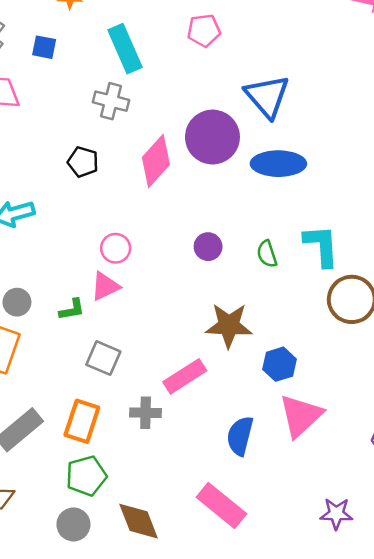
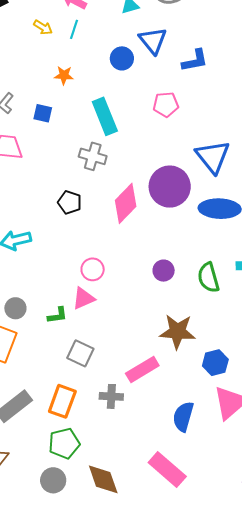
green semicircle: (267, 254) -> (209, 278), size x1.4

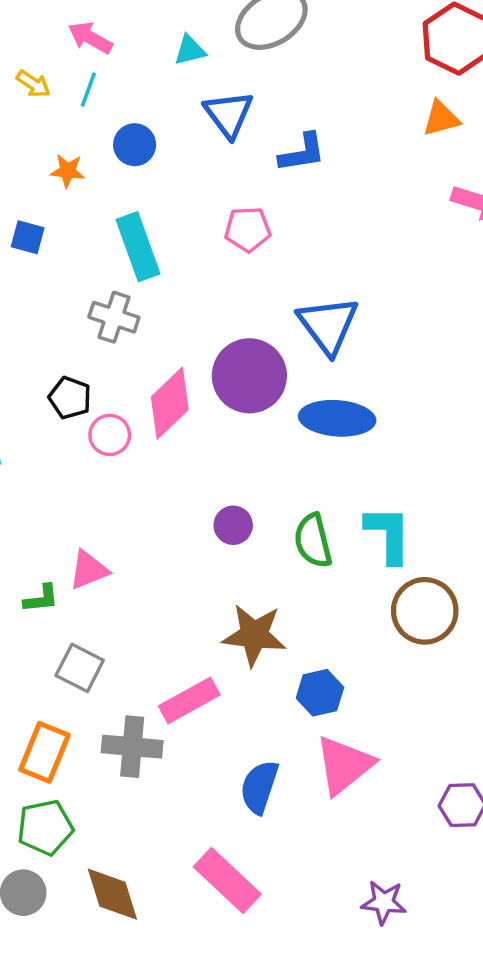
blue circle: (122, 58) -> (135, 145), moved
pink circle: (93, 269) -> (110, 435), moved
gray cross: (111, 396) -> (132, 747), size x1.4

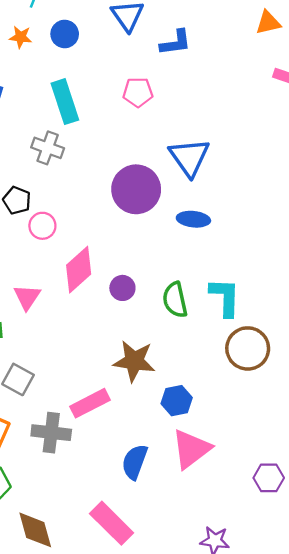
orange star: (68, 171) -> (21, 37), moved
pink diamond: (170, 403) -> (79, 270), moved
blue ellipse: (337, 418) -> (193, 219), size x0.7
pink triangle: (89, 570) -> (27, 297), moved, turned -36

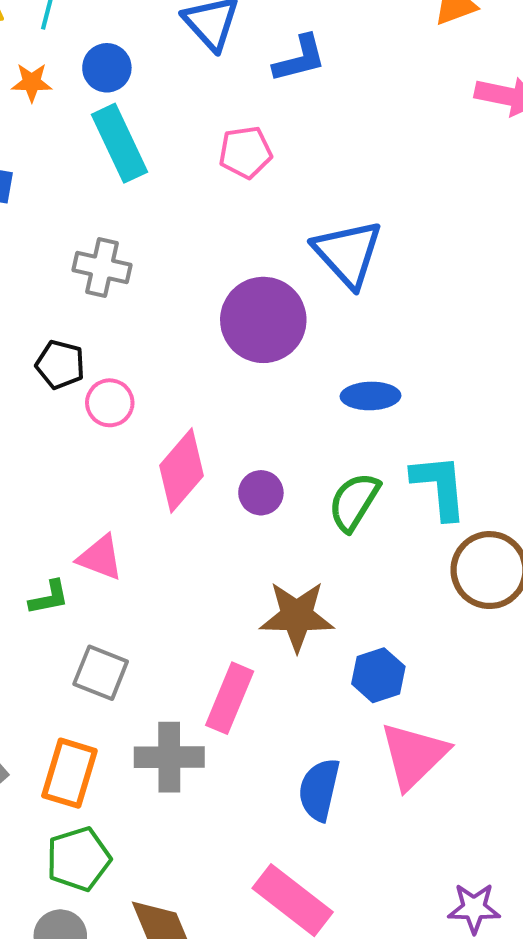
cyan rectangle: (65, 102) -> (119, 143), moved
blue ellipse: (193, 219) -> (370, 396), moved
pink triangle: (27, 297) -> (100, 558), moved, turned -36
green semicircle: (175, 300) -> (354, 502), turned 51
pink rectangle: (90, 403) -> (230, 698), turned -33

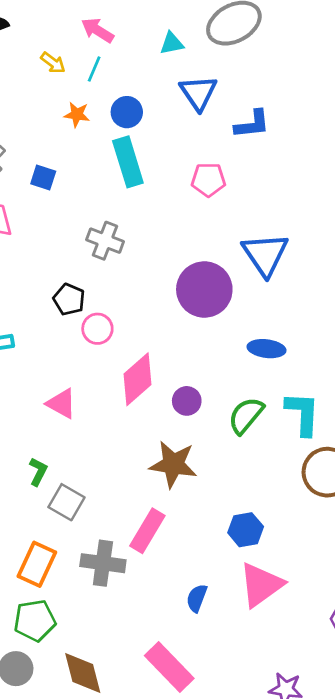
pink triangle: (100, 558) -> (61, 404), moved
green L-shape: (49, 598) -> (38, 472), moved, turned -60
brown star: (297, 616) -> (173, 464), moved
blue semicircle: (319, 790) -> (197, 598), size x0.7

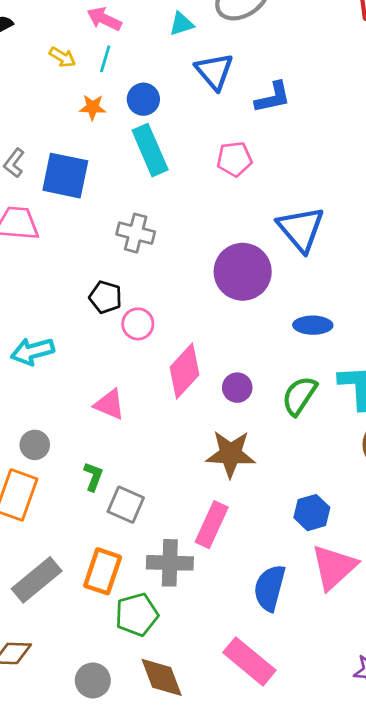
blue square: (43, 178) -> (65, 176), size x1.8
blue semicircle: (197, 598) -> (270, 588), size x1.6
green pentagon: (35, 620) -> (137, 615), moved

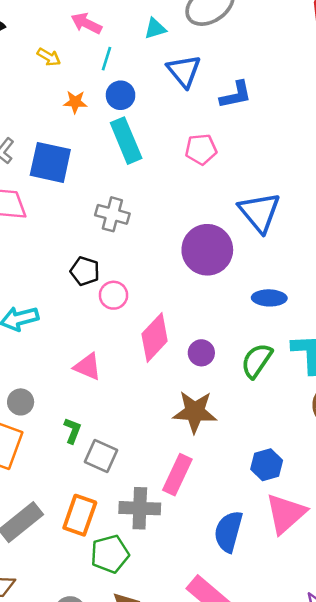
cyan line: (105, 59) -> (107, 59), moved

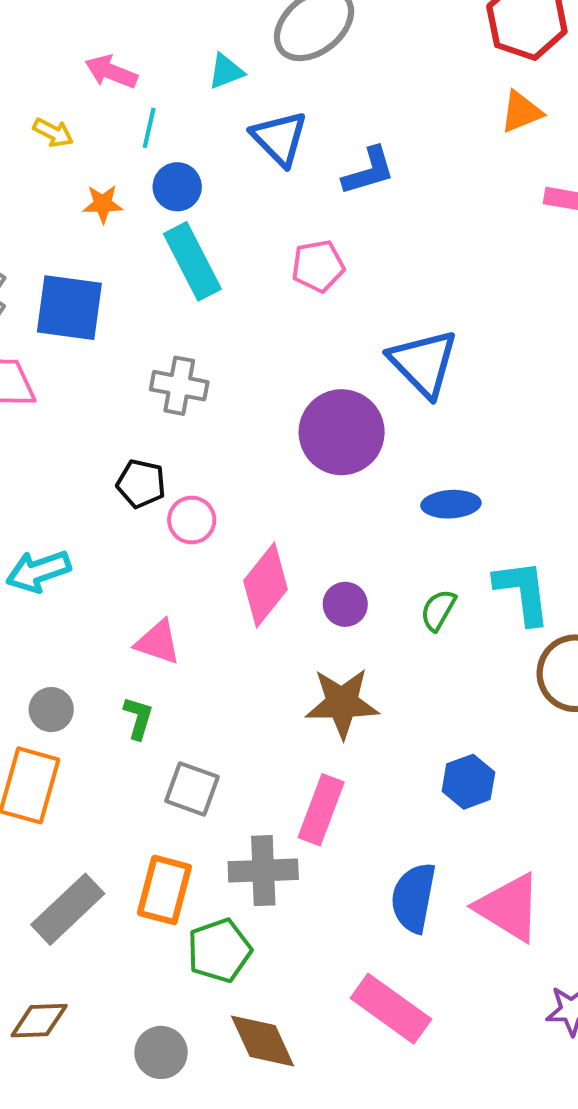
green semicircle: (257, 361) -> (438, 610), size x0.7
green L-shape: (72, 431) -> (138, 718), moved
pink triangle: (286, 514) -> (509, 907), moved, turned -42

